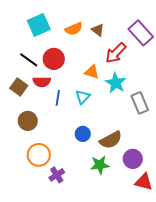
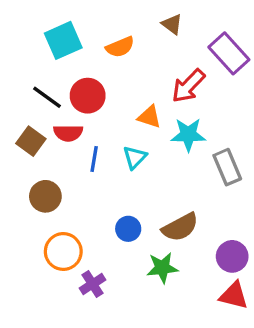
brown triangle: (98, 30) -> (172, 24), moved
cyan star: (116, 83) -> (188, 135), turned -30
blue circle: (83, 134) -> (128, 229), moved
purple circle: (133, 159) -> (232, 256), moved

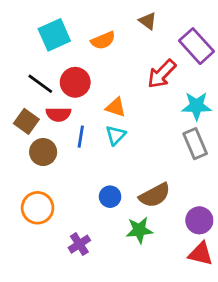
orange triangle: (149, 117) -> (116, 107), moved
cyan star: (188, 135) -> (197, 106), moved
brown circle: (45, 196) -> (43, 152), moved
orange circle: (63, 252) -> (38, 208), moved

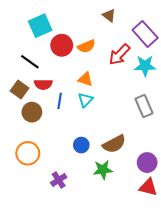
orange semicircle: (103, 40) -> (86, 46), moved
red circle: (75, 82) -> (62, 45), moved
cyan star: (197, 106) -> (145, 66), moved

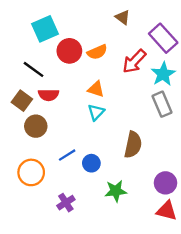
cyan star: (145, 66) -> (163, 74), turned -30
blue line: (60, 101) -> (67, 155), moved, turned 49
gray rectangle: (144, 106) -> (162, 104), moved
brown semicircle: (114, 144) -> (133, 145), moved, turned -50

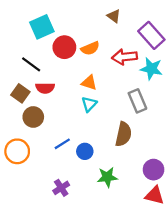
red arrow: (134, 61) -> (125, 57), turned 40
cyan star: (163, 74) -> (151, 69), turned -30
gray rectangle: (162, 104) -> (137, 101), moved
orange circle: (31, 172) -> (17, 151), moved

